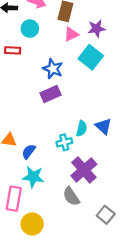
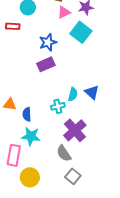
blue star: (53, 69) -> (48, 42), turned 30
blue semicircle: (29, 152) -> (27, 114), turned -40
gray square: (106, 215) -> (73, 176), moved

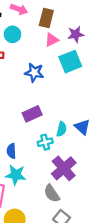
cyan square: (81, 32) -> (70, 62), turned 30
blue star: (48, 42) -> (34, 72), turned 30
purple rectangle: (46, 64) -> (32, 114), moved

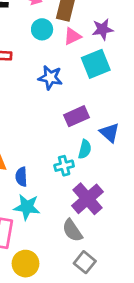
cyan circle: (12, 34) -> (42, 29), moved
purple rectangle: (32, 114) -> (76, 116), moved
blue triangle: (82, 127) -> (110, 133), moved

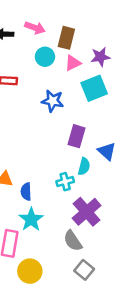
purple rectangle: (76, 116) -> (76, 136), turned -50
cyan star: (27, 207) -> (31, 219), turned 30

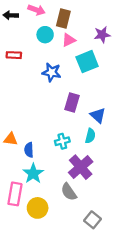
purple star: (100, 57) -> (102, 35), moved
cyan semicircle: (84, 166) -> (90, 136), moved
gray square: (84, 270) -> (92, 220), moved
yellow circle: (30, 271) -> (38, 208), moved

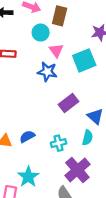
pink triangle: (69, 40) -> (56, 50), moved, turned -40
purple rectangle: (72, 102) -> (69, 103), turned 36
blue semicircle: (29, 150) -> (27, 136), moved, turned 64

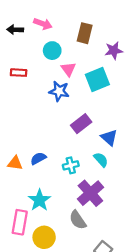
brown rectangle: (60, 16) -> (85, 33), moved
cyan semicircle: (88, 138) -> (101, 160), turned -56

